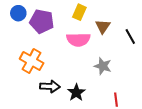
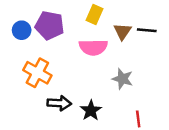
blue circle: (18, 13) -> (22, 30), moved
black line: (130, 37) -> (147, 30), moved, turned -56

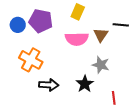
brown triangle: (122, 31) -> (101, 35), moved
black star: (91, 110) -> (85, 84), moved

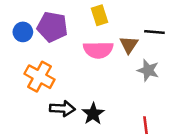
yellow rectangle: (78, 12) -> (100, 15), turned -42
gray star: (101, 65) -> (148, 70), moved
black star: (85, 84) -> (93, 114), moved

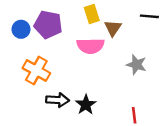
black line: (154, 32) -> (149, 16), moved
brown triangle: (129, 45) -> (113, 28), moved

